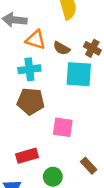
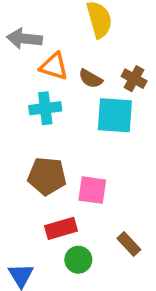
brown pentagon: (31, 101) -> (47, 176), moved
red rectangle: (27, 156) -> (61, 228), moved

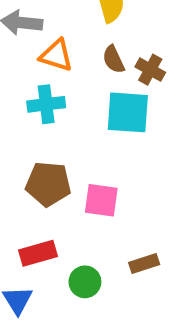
brown semicircle: (91, 79) -> (114, 59), moved, turned 35
red rectangle: (61, 228) -> (38, 253), moved
brown rectangle: (129, 244) -> (144, 263), turned -65

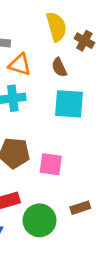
brown cross: (150, 70) -> (84, 41), moved
green circle: (85, 282) -> (40, 220), size x1.5

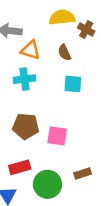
yellow semicircle: (56, 27) -> (62, 17), turned -80
cyan square: (69, 104) -> (73, 84), size x0.7

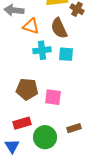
brown semicircle: (64, 52) -> (59, 28), size x1.5
cyan cross: (25, 79) -> (42, 50), moved

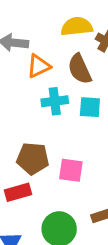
orange triangle: (31, 26) -> (39, 66), turned -42
red rectangle: (22, 123) -> (18, 192), moved

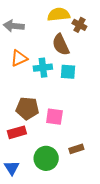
orange triangle: (39, 66) -> (19, 58), moved

